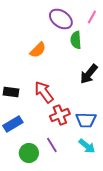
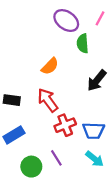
orange semicircle: (38, 50) -> (50, 66), moved

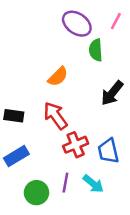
blue trapezoid: (93, 131) -> (108, 151), turned 75
purple line: (56, 158) -> (65, 183), turned 42
cyan arrow: (95, 159) -> (93, 184), moved

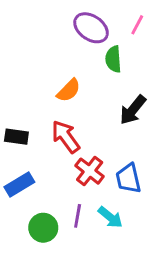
red cross: (76, 145) -> (90, 171), turned -30

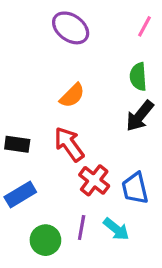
purple ellipse: (91, 28) -> (71, 28), moved
green semicircle: (113, 59) -> (138, 77), moved

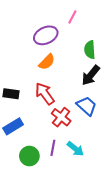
pink line: (144, 26) -> (72, 17), moved
purple ellipse: (71, 28) -> (46, 35), moved, turned -60
blue trapezoid: (135, 188) -> (87, 106), moved, turned 145

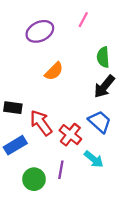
purple ellipse: (46, 35) -> (40, 31), moved
red arrow: (45, 94) -> (41, 123), moved
cyan arrow: (75, 149) -> (94, 159), moved

